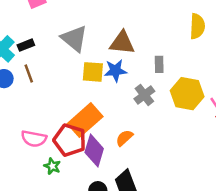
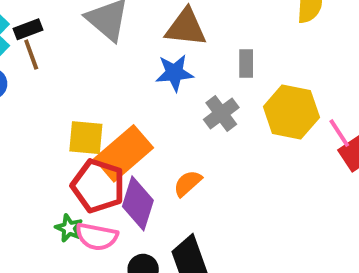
yellow square: (93, 72) -> (86, 138), moved
brown line: (29, 73) -> (31, 55), moved
pink semicircle: (34, 139) -> (97, 237), moved

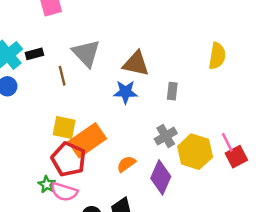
brown line: (31, 55) -> (62, 76), moved
yellow hexagon: (291, 112) -> (195, 152), moved
gray cross: (221, 113) -> (166, 136), moved
purple diamond: (138, 203) -> (161, 177), moved

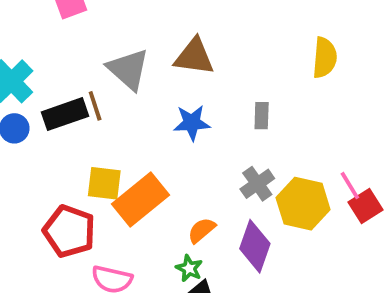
black rectangle: (34, 54) -> (65, 114), moved, size x1.6
brown triangle: (136, 64) -> (194, 57), moved
red pentagon: (69, 159) -> (69, 231), moved
green star: (47, 184) -> (189, 268), moved

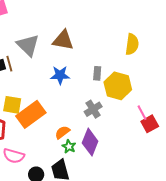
yellow hexagon: (303, 204) -> (118, 86), moved
green star: (189, 268) -> (69, 146), moved

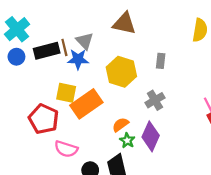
gray triangle: (28, 45) -> (85, 41), moved, size x0.7
blue star: (60, 75) -> (78, 59), moved
yellow hexagon: (118, 86) -> (121, 72), moved

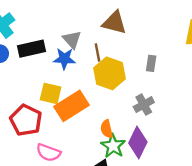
brown line: (64, 47) -> (98, 52), moved
orange semicircle: (120, 125) -> (107, 129), turned -70
green star: (127, 140) -> (113, 146), size x1.5

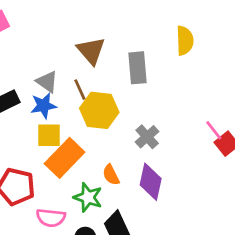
brown triangle: (114, 23) -> (91, 51), turned 48
gray rectangle: (151, 63) -> (138, 68), moved, size x1.6
yellow square: (51, 93) -> (49, 135), moved
green star: (113, 146) -> (88, 197), moved

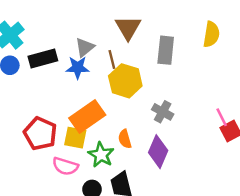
gray triangle: (47, 82) -> (85, 47), turned 35
yellow square: (49, 135) -> (75, 138), moved
gray cross: (147, 137) -> (163, 112), turned -30

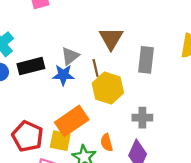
gray cross: (163, 112) -> (142, 118), turned -30

